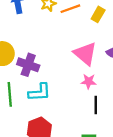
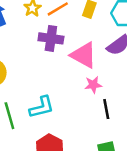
purple cross: (28, 65) -> (51, 38), moved

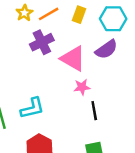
purple cross: (51, 38) -> (42, 42), turned -35

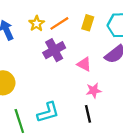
pink triangle: (73, 59) -> (84, 64), size x0.6
black line: (94, 111) -> (88, 114), moved

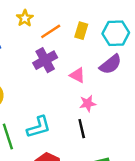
yellow star: (37, 24) -> (25, 18), moved

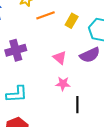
purple cross: (45, 60) -> (16, 50), moved
black line: (82, 129) -> (77, 105), moved

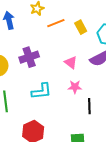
yellow rectangle: (72, 21) -> (81, 27), turned -56
cyan L-shape: (17, 94) -> (41, 91), moved

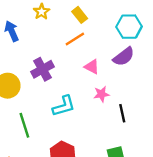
orange line: (56, 23) -> (75, 39), moved
yellow rectangle: (81, 27) -> (80, 15), moved

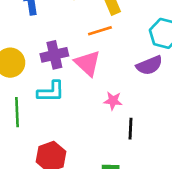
pink triangle: (92, 67) -> (88, 63), moved, size x1.5
cyan L-shape: (64, 106) -> (51, 92), moved

